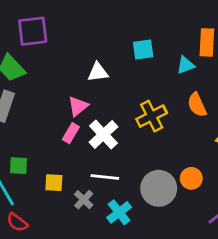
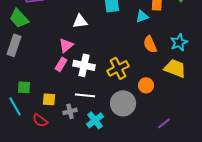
yellow cross: (152, 116) -> (118, 68), moved
white cross: (103, 134) -> (84, 65), turned -35
orange circle: (191, 178) -> (146, 85), moved
gray cross: (84, 200) -> (70, 111), turned 32
red semicircle: (17, 222) -> (40, 120), moved

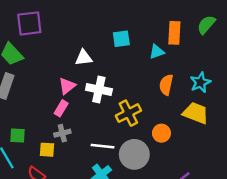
orange semicircle: (150, 44) -> (166, 85), turned 36
white cross: (84, 65) -> (99, 89), moved
white line: (85, 95) -> (102, 146), moved
gray cross: (70, 111) -> (62, 133), moved

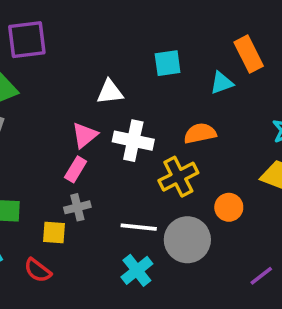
orange rectangle: (174, 33) -> (249, 54), turned -30
orange semicircle: (166, 85) -> (200, 133), moved, turned 66

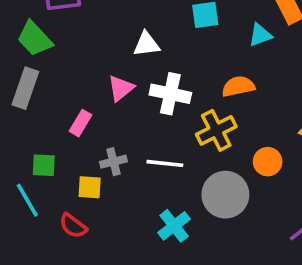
pink rectangle: (76, 169) -> (80, 123), moved
white line: (139, 227) -> (165, 163), moved

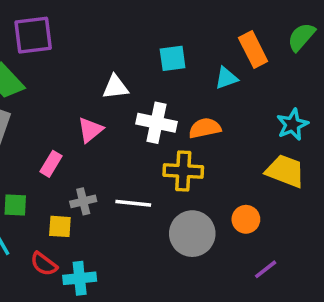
white cross: (170, 94) -> (156, 123), moved
yellow cross: (216, 130) -> (183, 171), turned 30
orange circle: (268, 162) -> (246, 219), moved
cyan cross: (174, 226) -> (80, 278), moved, turned 32

